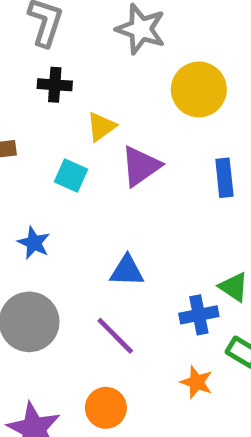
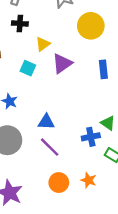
blue triangle: (127, 271) -> (46, 122), moved
orange star: (197, 382) -> (89, 180), moved
orange circle: (106, 408) -> (59, 183), moved

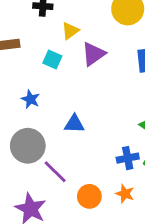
blue cross: (91, 137) -> (128, 158), moved
purple line: (50, 147) -> (55, 172), moved

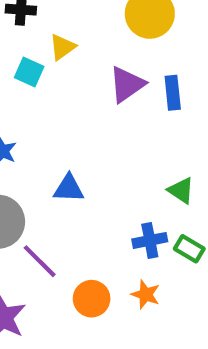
purple triangle: (93, 54) -> (127, 84), moved
cyan square: (52, 60) -> (29, 72), moved

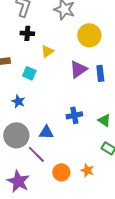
cyan square: (29, 72) -> (29, 73), moved
blue triangle: (69, 188) -> (46, 132), moved
blue cross: (150, 240) -> (74, 115), moved

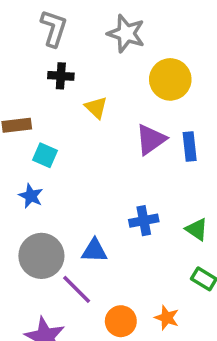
yellow triangle: (47, 51) -> (96, 108), turned -40
cyan square: (29, 73) -> (45, 155), moved
blue star: (18, 101) -> (31, 196), moved

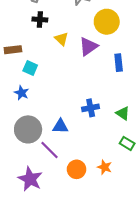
purple triangle: (151, 139) -> (88, 46), moved

